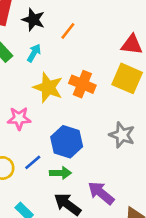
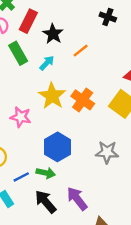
gray star: (122, 135) -> (107, 152), turned -30
blue line: (33, 162) -> (21, 177), moved

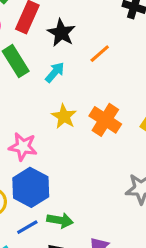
yellow star: (52, 96) -> (64, 116), size x0.7
blue hexagon: (57, 147) -> (31, 187), moved

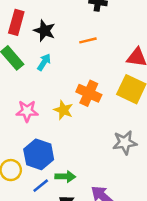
orange line: (100, 54) -> (88, 40), moved, turned 36
yellow star: (64, 116) -> (63, 110), moved
pink star: (23, 147) -> (27, 111), moved

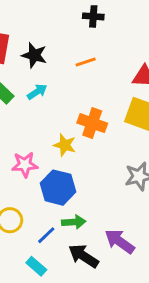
cyan arrow: (44, 62) -> (37, 92), turned 30
pink star: (27, 111) -> (25, 165), moved
blue hexagon: (39, 154) -> (58, 188), moved

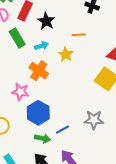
orange cross: (92, 123) -> (39, 71), moved
yellow star: (65, 145) -> (66, 54), moved
blue line: (46, 235) -> (63, 130), moved

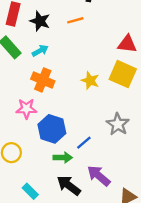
orange line: (79, 35) -> (75, 20), moved
yellow star: (66, 54) -> (90, 80), moved
gray star: (94, 120) -> (118, 124), turned -30

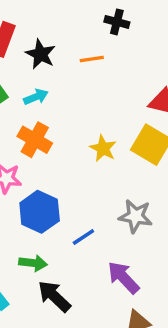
gray star: (118, 124) -> (135, 216), turned -30
green arrow: (63, 158) -> (33, 263), moved
purple arrow: (99, 176) -> (123, 278), moved

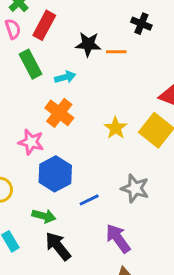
black star: (41, 54) -> (88, 44), moved, turned -30

